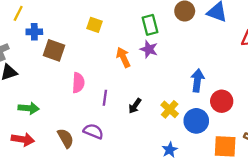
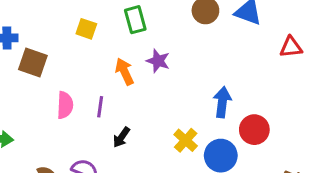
green rectangle: (150, 25) -> (135, 20), moved
purple line: (105, 98) -> (100, 107), moved
black arrow: (135, 106) -> (121, 137), moved

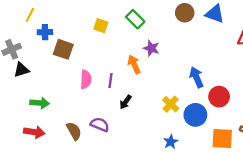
green rectangle: (135, 20) -> (135, 19), turned -30
orange arrow: (125, 72) -> (134, 64), moved
blue arrow: (222, 102) -> (196, 77), turned -30

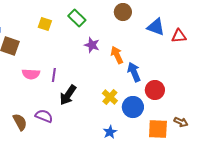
blue triangle: (215, 14) -> (156, 27), moved
orange arrow: (134, 64) -> (117, 55), moved
pink semicircle: (86, 79) -> (31, 74), turned 90
black arrow: (126, 102) -> (68, 95), size x1.5

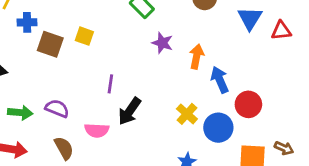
yellow square: (45, 24) -> (84, 36), moved
blue triangle: (156, 27) -> (250, 18), turned 42
orange arrow: (117, 55) -> (196, 57), turned 36
pink semicircle: (31, 74) -> (97, 130), moved
purple semicircle: (44, 116) -> (57, 108), moved

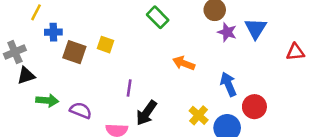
red triangle: (281, 31) -> (295, 52), moved
purple star: (162, 43) -> (227, 32), moved
orange arrow: (196, 57) -> (184, 63), moved, turned -80
green arrow: (20, 113) -> (47, 100), moved

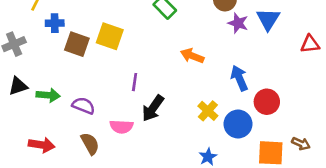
yellow square: (105, 45) -> (110, 36), size x1.5
black triangle: (26, 76) -> (18, 86), moved

